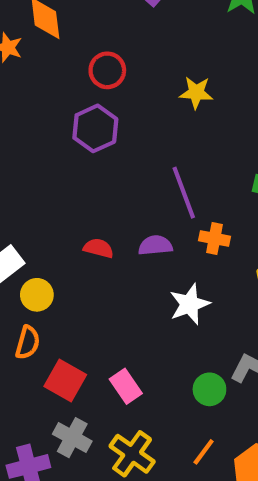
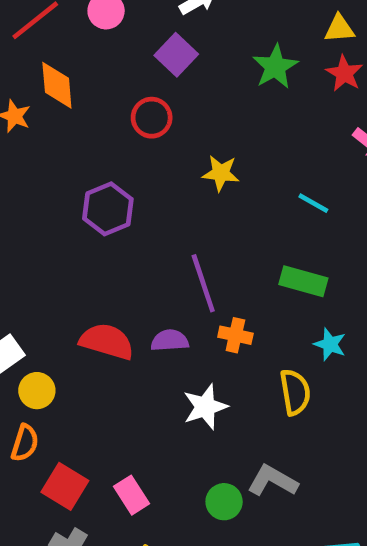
red circle: (107, 70) -> (152, 118), moved
red semicircle: (98, 248) -> (107, 341), size x1.6

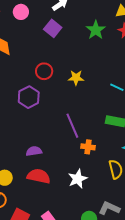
red circle: (152, 118) -> (44, 71), moved
red semicircle: (107, 341) -> (39, 176), moved
purple semicircle: (170, 341) -> (34, 151), moved

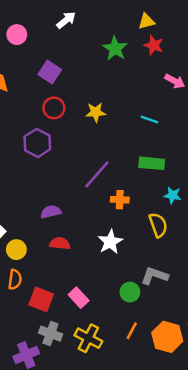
purple square: (53, 28) -> (50, 72), moved
purple line: (72, 126) -> (97, 174), turned 70
red semicircle: (39, 176) -> (60, 243), size x0.7

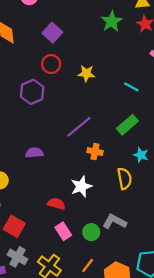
green rectangle: (152, 163) -> (127, 125), turned -55
red semicircle: (60, 243) -> (56, 204), moved
pink rectangle: (79, 298) -> (63, 231), moved

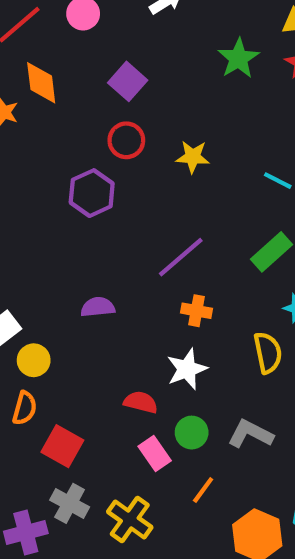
orange cross: (95, 152) -> (197, 311), moved
green circle: (91, 232) -> (192, 433), moved
orange line: (88, 266) -> (203, 490), moved

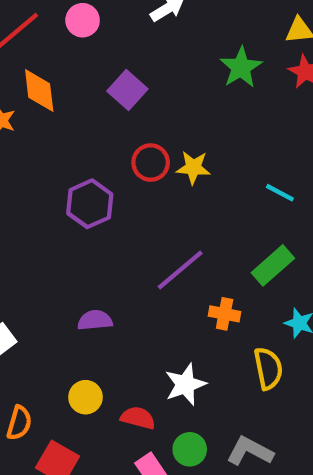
red circle: (126, 140) -> (151, 163), moved
orange cross: (197, 311) -> (225, 314), moved
yellow circle: (34, 360) -> (86, 397), moved

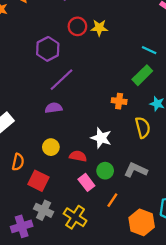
cyan line: (280, 193) -> (149, 50), moved
purple line: (180, 270) -> (62, 80), moved
white star: (185, 384) -> (101, 138), turned -30

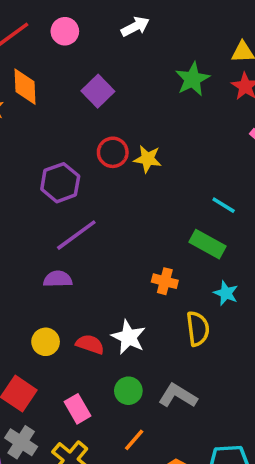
green rectangle: (142, 75) -> (208, 244), turned 66
red semicircle: (78, 156) -> (90, 344), moved
pink rectangle: (86, 182) -> (78, 409), moved

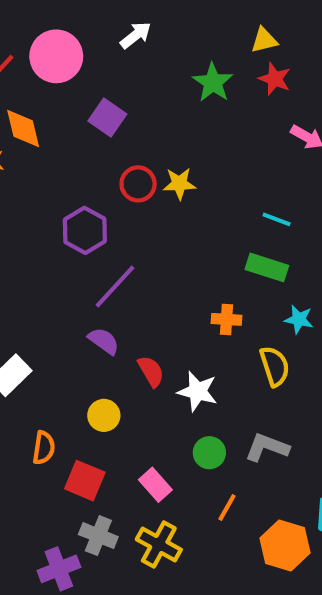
pink circle: (65, 31) -> (56, 56), size x1.6
purple semicircle: (58, 279) -> (104, 341), turned 48
red semicircle: (90, 344) -> (151, 371), moved, turned 52

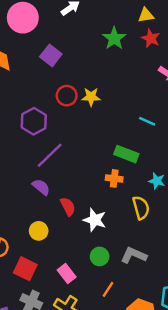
green rectangle: (267, 267) -> (126, 154), moved

